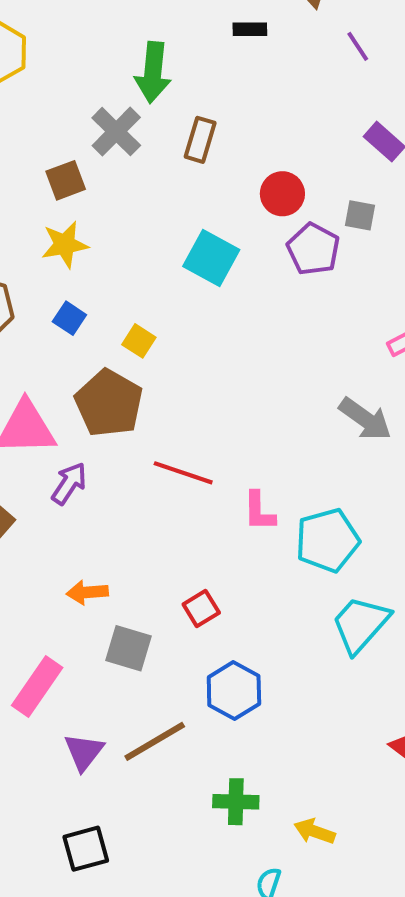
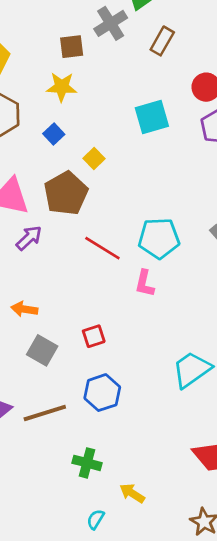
cyan square: (211, 258) -> (152, 117), turned 32
cyan pentagon: (327, 540) -> (159, 238), moved

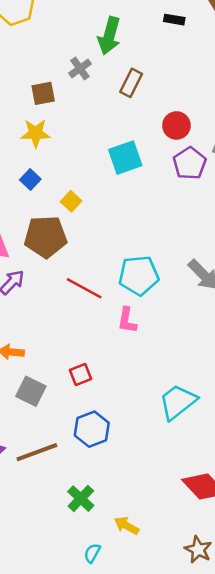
gray cross: (111, 23) -> (80, 69), size x0.7
brown pentagon: (66, 193) -> (46, 237), turned 30
green cross: (87, 463) -> (81, 499), turned 32

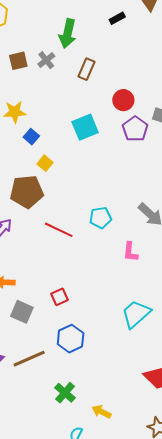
black rectangle: (174, 20) -> (117, 18), turned -35
brown square: (43, 93) -> (18, 61), moved
blue square: (30, 179) -> (31, 137), moved
cyan pentagon: (139, 275) -> (100, 218), size x0.7
pink L-shape: (127, 320) -> (130, 252), moved

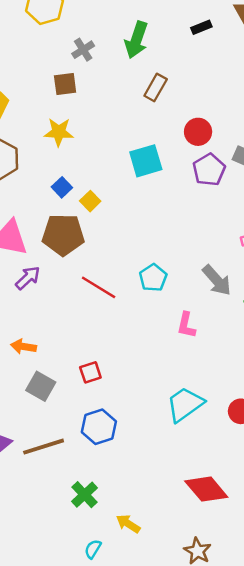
gray cross: (46, 60) -> (83, 50), moved
brown square: (18, 61) -> (65, 84), moved
blue square: (31, 137) -> (62, 187), moved
cyan pentagon: (100, 218) -> (153, 278), turned -30

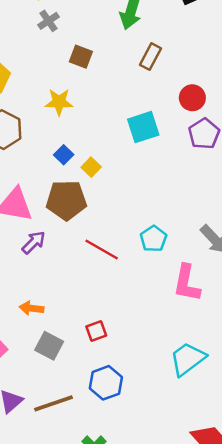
gray cross: (83, 50) -> (48, 21), moved
brown square: (65, 84) -> (81, 57), moved, turned 30
pink L-shape: (186, 325) -> (187, 283), size x1.5

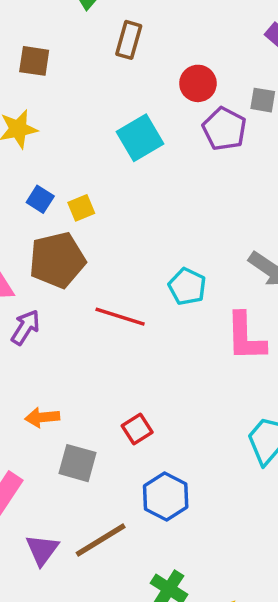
yellow square: (91, 167) -> (81, 208), turned 36

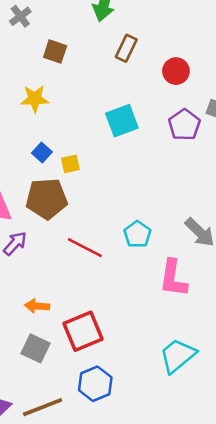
red circle: (198, 83) -> (176, 71), moved
orange arrow: (42, 417) -> (37, 306), moved
red square: (137, 429) -> (83, 331), size x1.8

